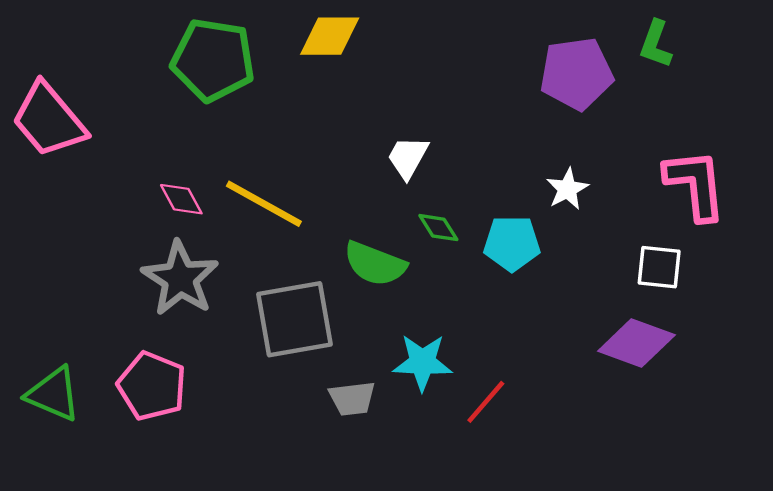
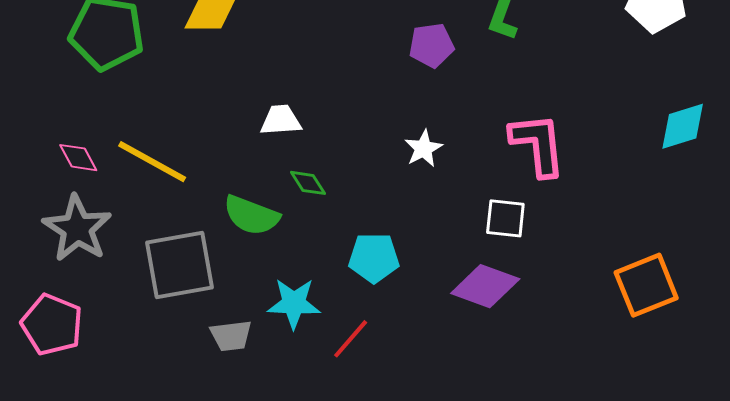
purple pentagon: (576, 74) -> (432, 45), size x0.7
white trapezoid: (408, 157) -> (281, 120), turned 57
cyan pentagon: (512, 243) -> (374, 258), moved

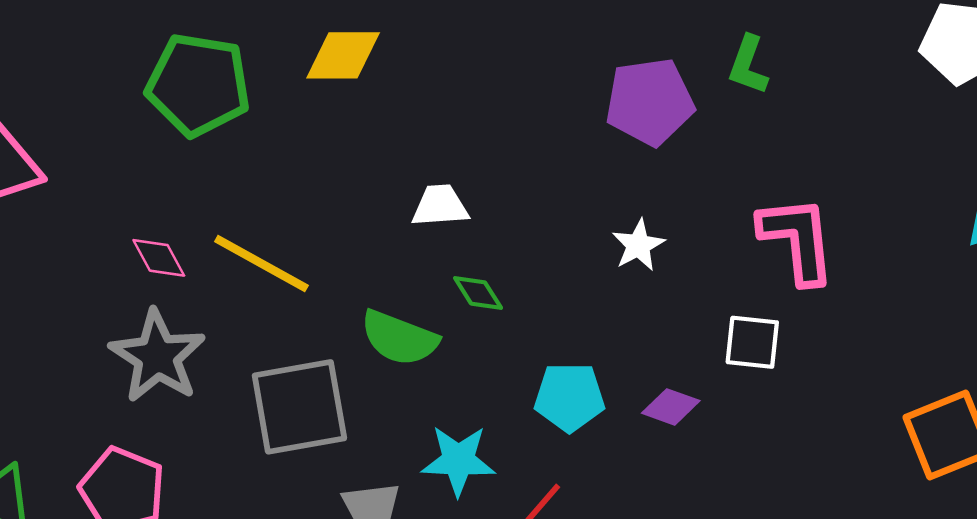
purple pentagon: (432, 45) -> (650, 102), size x1.4
purple diamond: (485, 286) -> (671, 407), moved, size x0.6

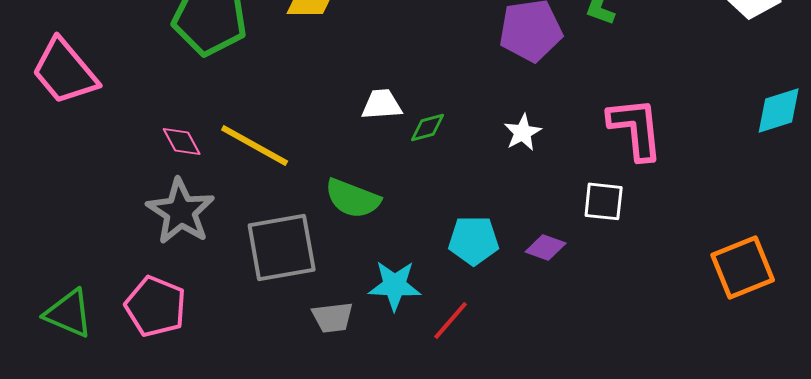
green diamond: (478, 293) -> (428, 127), moved, turned -72

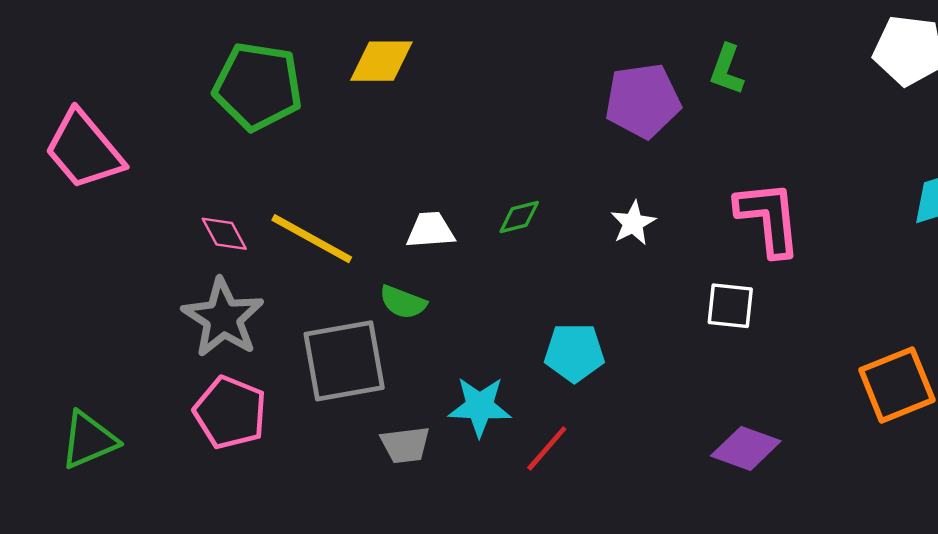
white trapezoid: (382, 104) -> (430, 230), moved
green semicircle: (353, 198) -> (403, 302), moved, size x0.7
purple diamond: (546, 247) -> (746, 448), moved, size x1.4
pink pentagon: (156, 306) -> (230, 412), moved
green triangle: (69, 313) -> (89, 440), turned -46

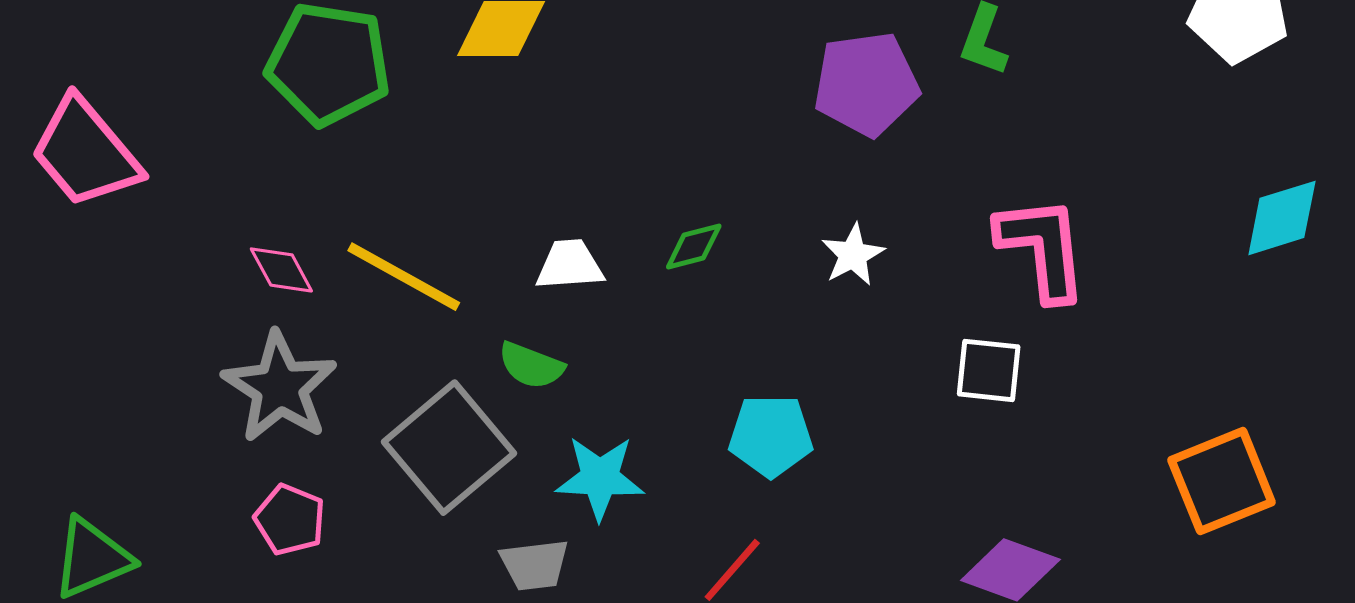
gray square: (344, 361) -> (449, 448), turned -30
cyan star: (480, 406) -> (600, 478), moved
pink pentagon: (230, 412) -> (290, 520), size x0.7

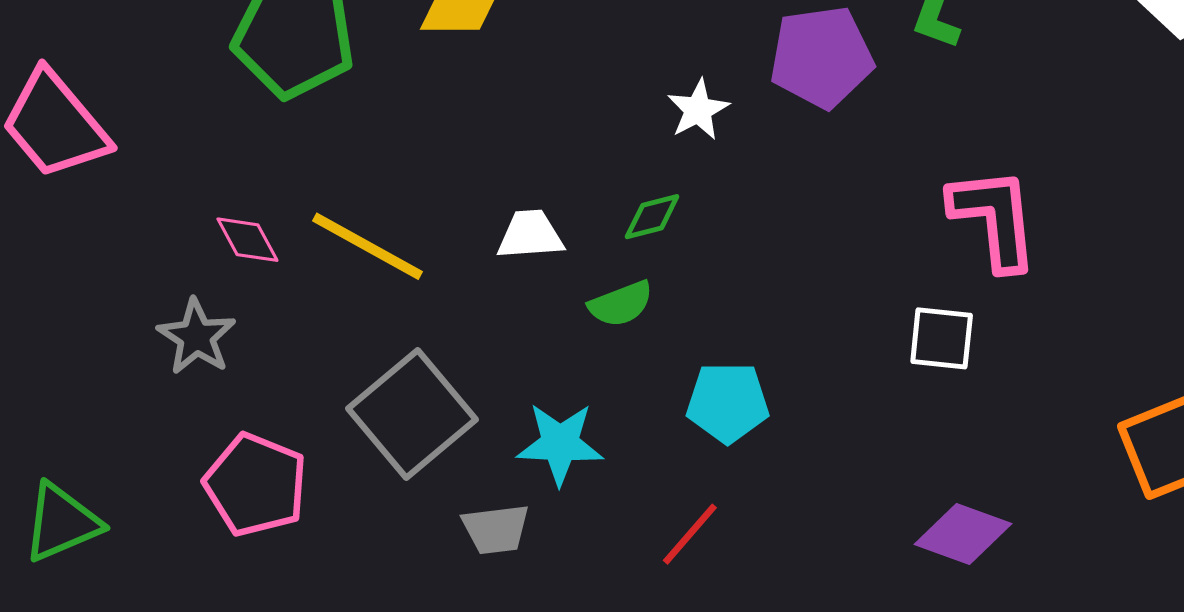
white star: (853, 255) -> (698, 110), moved
green semicircle: (531, 365) -> (621, 304), moved, turned -42
gray star: (280, 387) -> (196, 337), moved, size x0.7
pink pentagon: (290, 520) -> (256, 485), size x1.5

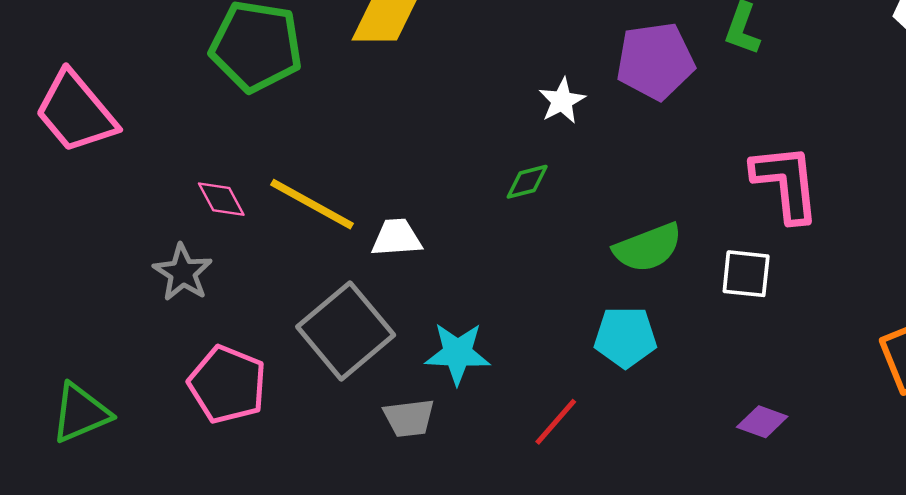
white trapezoid: (530, 235) -> (397, 238), moved
green semicircle: (621, 304) -> (648, 248), moved, size x1.4
cyan pentagon: (728, 403) -> (625, 337), moved
purple diamond: (963, 534) -> (762, 422), size x0.7

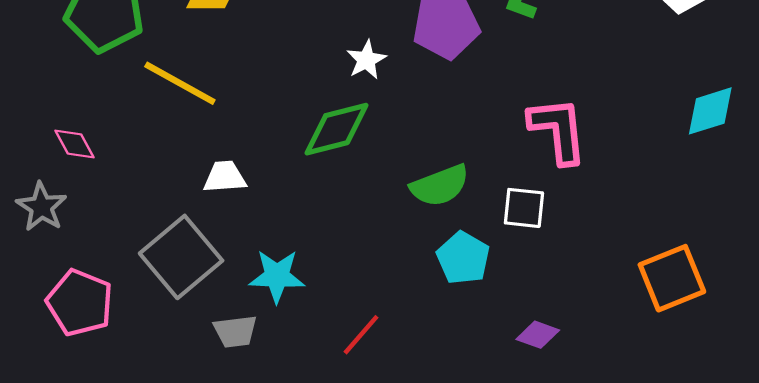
green diamond: (527, 182) -> (336, 129), size x1.8
yellow line: (312, 204) -> (180, 83), moved
cyan pentagon: (625, 337) -> (463, 258), moved, turned 30

